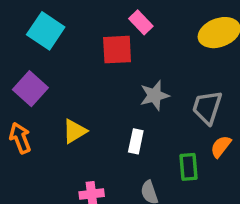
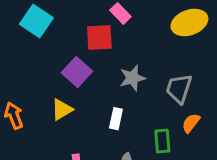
purple square: (30, 89) -> (77, 72), moved

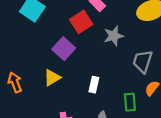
red square: (99, 37) -> (81, 22), turned -30
gray star: (132, 78) -> (114, 36), moved

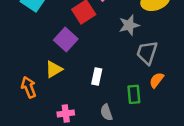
gray star: (114, 36) -> (129, 25), moved
orange arrow: (15, 82) -> (29, 87), moved

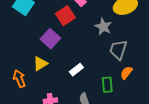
gray star: (129, 25) -> (103, 27), turned -30
white rectangle: (97, 77) -> (76, 70), turned 40

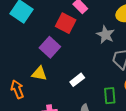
red square: (65, 16) -> (66, 23), turned -30
yellow triangle: (40, 64) -> (39, 74), turned 42

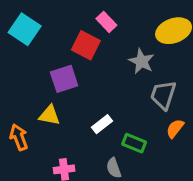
purple square: (50, 47) -> (64, 79), turned 30
green rectangle: (110, 96) -> (134, 143), moved, turned -63

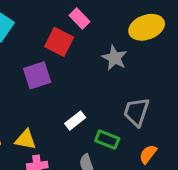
gray trapezoid: (163, 95) -> (136, 112), moved
yellow triangle: (49, 115) -> (26, 140), moved
orange semicircle: (175, 128) -> (148, 154), moved

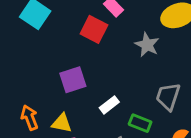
purple square: (37, 75) -> (73, 80), moved

